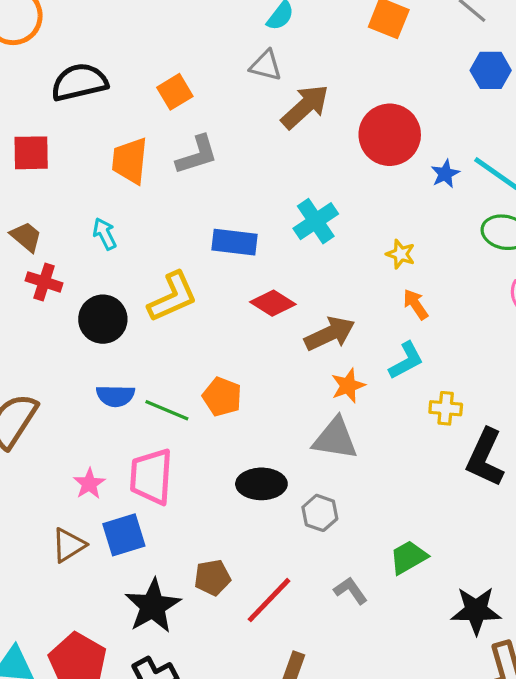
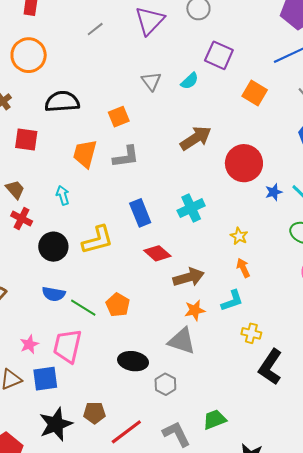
gray triangle: (266, 65) -> (151, 81), moved, turned 30
blue rectangle: (235, 242) -> (140, 213), turned 52
gray L-shape: (351, 591) -> (176, 434), size x1.4

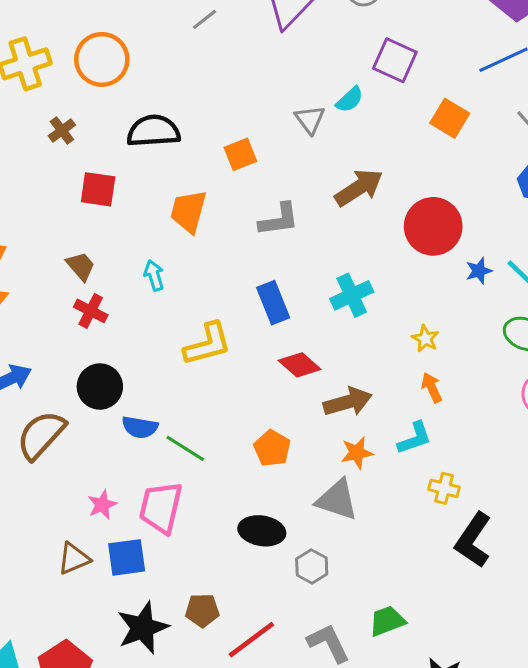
gray triangle: (151, 81) -> (310, 119), moved
gray L-shape: (126, 157) -> (279, 220), moved
black circle: (53, 247) -> (100, 387), moved
orange pentagon: (118, 305) -> (272, 448), moved

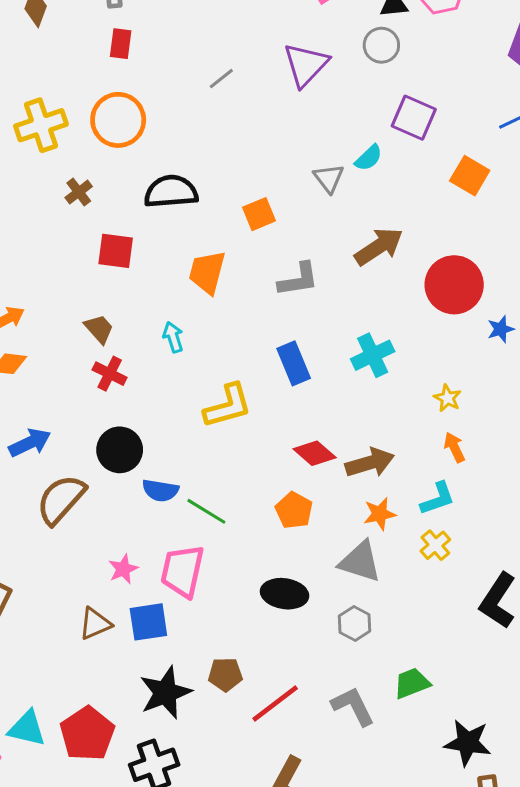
red diamond: (300, 365) -> (315, 453), moved
yellow cross: (444, 488) -> (435, 545), moved, turned 36
gray hexagon: (312, 567) -> (355, 624), moved

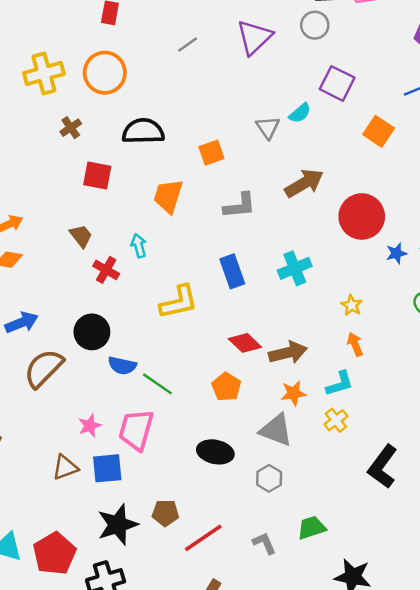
red cross: (110, 374) -> (106, 270), moved
gray L-shape: (353, 706) -> (264, 543), size x0.7

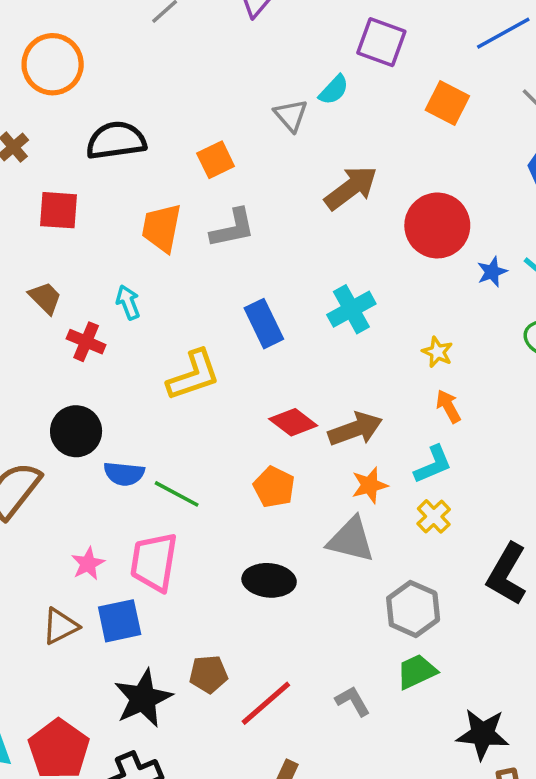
gray L-shape: (240, 206) -> (233, 228), moved
gray hexagon: (269, 478) -> (413, 609), moved, size x1.4

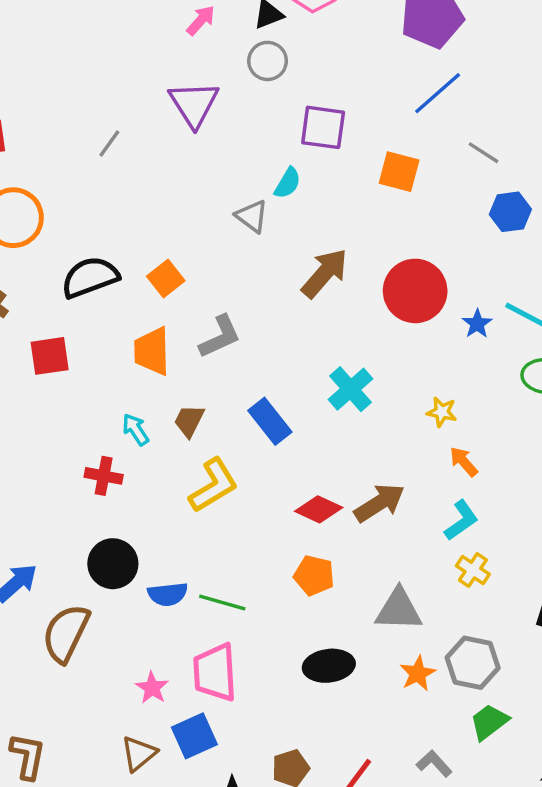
orange square: (216, 160) -> (166, 279), moved
brown trapezoid: (45, 298) -> (189, 421), moved, turned -96
orange star: (370, 485) -> (418, 674), moved

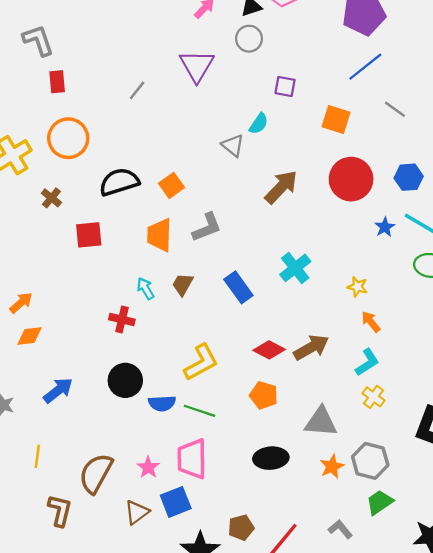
purple square: (323, 127) -> (285, 86), size x0.7
blue hexagon: (510, 212) -> (409, 177), moved
red circle: (415, 291) -> (351, 179), moved
yellow L-shape: (213, 485) -> (201, 362), moved
brown semicircle: (66, 633) -> (96, 473), moved

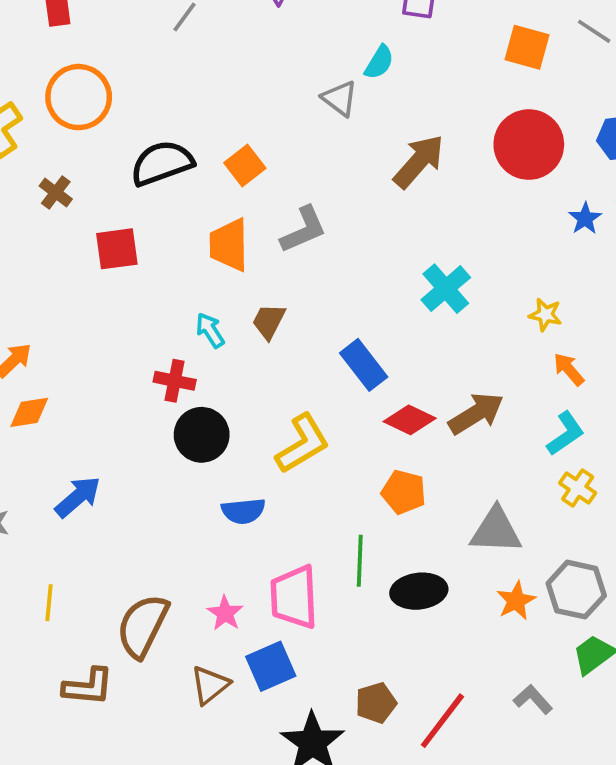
orange square: (336, 119) -> (527, 47), moved
blue rectangle: (238, 287) -> (364, 365), moved
black circle: (125, 380) -> (202, 435), moved
green line: (199, 411) -> (360, 561), moved, turned 76
brown L-shape: (60, 510) -> (88, 687), turned 84

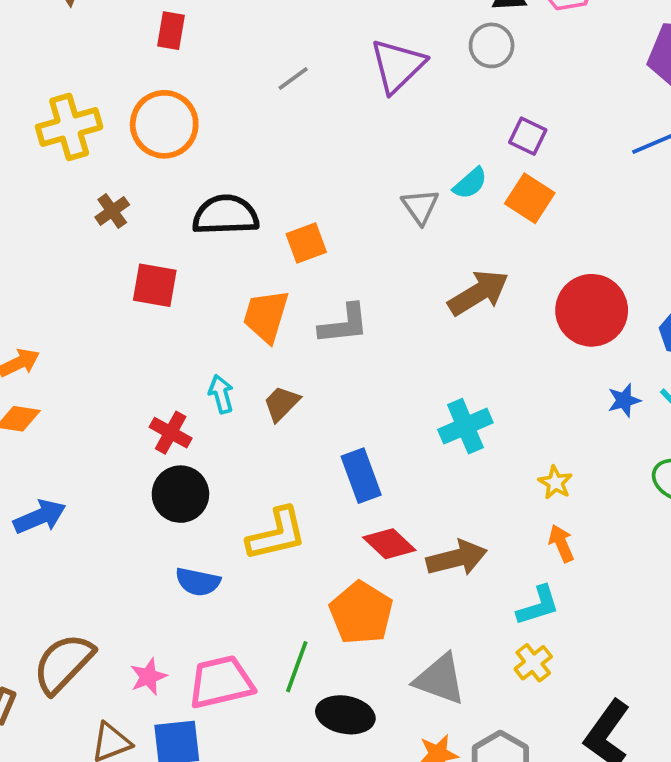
orange square: (527, 47) -> (530, 198), moved
orange pentagon: (404, 492) -> (361, 613), size x1.4
pink trapezoid: (294, 597) -> (221, 682), turned 62

